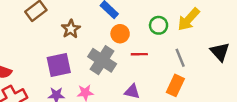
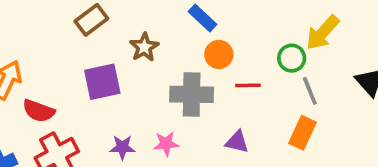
green circle: (159, 25) -> (292, 58), moved
gray cross: (102, 60) -> (192, 94), turned -32
purple square: (59, 65) -> (102, 82), moved

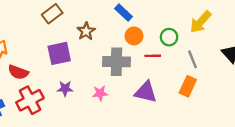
green circle: (292, 58) -> (169, 37), moved
purple triangle: (237, 142) -> (146, 92), size x1.5
purple star: (122, 147) -> (65, 89), moved

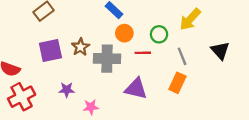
brown star: (86, 31) -> (80, 47), moved
purple star: (65, 89) -> (67, 90), moved
pink star: (100, 93) -> (91, 107), moved

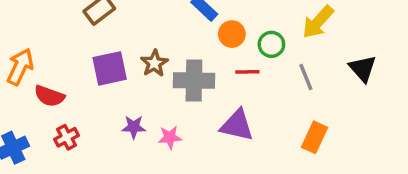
orange circle: (124, 33) -> (232, 34), moved
orange rectangle: (177, 83) -> (314, 137), moved
red cross: (22, 97) -> (67, 137), size x0.6
pink star: (91, 107) -> (170, 137), moved

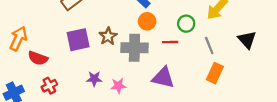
orange circle: (232, 34) -> (147, 21), moved
orange rectangle: (314, 137) -> (215, 73), moved

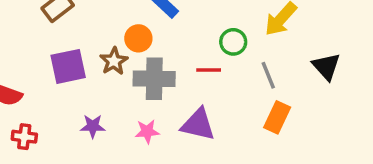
orange circle: (147, 21) -> (138, 38), moved
red cross: (49, 86) -> (24, 137), turned 35
pink star: (118, 86) -> (147, 131), moved

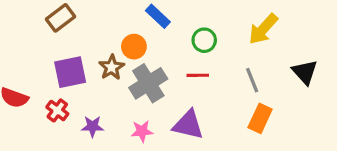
green circle: (233, 42) -> (204, 40), moved
gray cross: (154, 79) -> (148, 83), turned -33
red cross: (24, 137) -> (57, 110), moved, turned 30

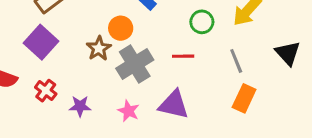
green circle: (204, 40) -> (202, 22), moved
purple square: (70, 72) -> (41, 42), moved, turned -36
pink star: (142, 131) -> (128, 111), turned 30

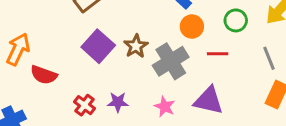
orange circle: (121, 28) -> (192, 27), moved
purple square: (41, 42) -> (98, 46), moved
red cross: (46, 91) -> (85, 105), moved

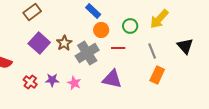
pink star: (165, 107) -> (74, 83), moved

